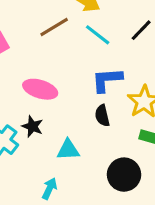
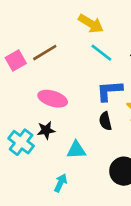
brown line: (54, 27) -> (45, 53), moved
black star: (32, 126) -> (46, 130), turned -30

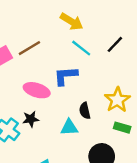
blue L-shape: (109, 91) -> (66, 76), moved
cyan triangle: (76, 150) -> (69, 128), moved

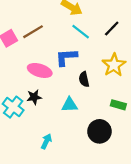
yellow star: (117, 100) -> (114, 65), moved
black semicircle: (85, 111) -> (84, 79), moved

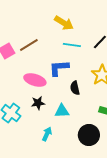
cyan line: (81, 32) -> (72, 45), turned -30
black star: (34, 97) -> (38, 103), moved
cyan arrow: (46, 141) -> (47, 134), moved

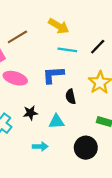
brown line: (29, 45) -> (17, 37), moved
pink ellipse: (35, 80) -> (15, 78), moved
cyan arrow: (47, 134) -> (40, 147), turned 64

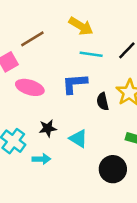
black semicircle: (71, 97) -> (103, 101), moved
cyan triangle: (56, 122) -> (78, 139), turned 35
cyan arrow: (40, 147) -> (41, 159), moved

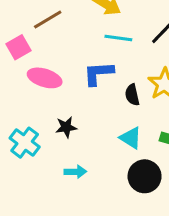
cyan triangle: (78, 139) -> (131, 138), moved
cyan arrow: (41, 159) -> (75, 172), moved

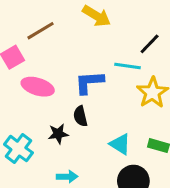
cyan line: (118, 38) -> (127, 66), moved
black semicircle: (132, 95) -> (80, 116), moved

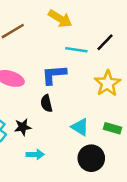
cyan line: (127, 66) -> (76, 50), moved
black star: (58, 134) -> (23, 127), moved

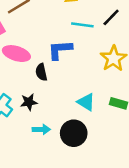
black semicircle: (46, 103) -> (41, 72), moved
black circle: (91, 158) -> (74, 133), moved

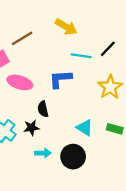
black semicircle: (41, 72) -> (43, 109), moved

